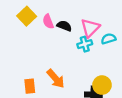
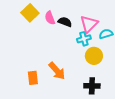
yellow circle: (102, 85) -> (94, 56), moved

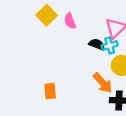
black semicircle: (65, 22) -> (97, 44), moved
orange arrow: (57, 71) -> (103, 83), moved

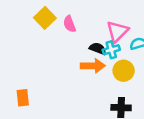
orange arrow: (103, 83) -> (93, 66), moved, turned -50
orange rectangle: (50, 91) -> (23, 98), moved

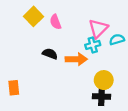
black semicircle: (98, 49) -> (50, 54), moved
yellow circle: (124, 71) -> (104, 80), moved

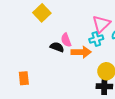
pink semicircle: (55, 22) -> (66, 40), moved

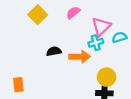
pink semicircle: (66, 40) -> (73, 13), moved, turned 72
black semicircle: (57, 47) -> (54, 51), turned -32

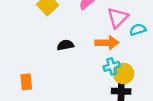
cyan cross: (96, 43) -> (112, 66), moved
orange arrow: (80, 57) -> (107, 43), moved

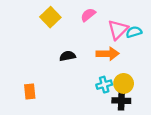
cyan semicircle: (138, 30) -> (134, 32), moved
cyan cross: (112, 66) -> (104, 85), moved

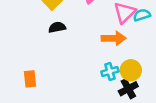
black semicircle: (68, 56) -> (57, 27), moved
black cross: (121, 101) -> (128, 89), turned -30

